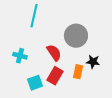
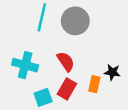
gray circle: (76, 36) -> (75, 21), moved
cyan cross: (20, 56) -> (25, 65), size x1.5

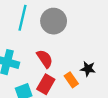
orange rectangle: (94, 84) -> (71, 80), turned -48

